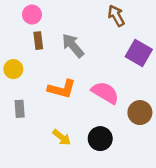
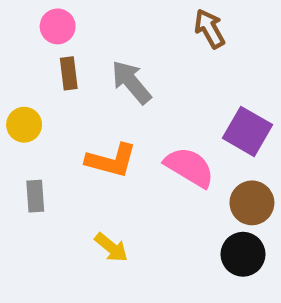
purple square: (139, 53) -> (247, 131), moved
black circle: (100, 139) -> (243, 254), moved

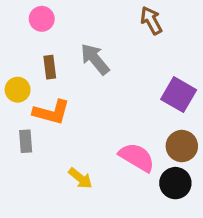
brown rectangle: (69, 73) -> (50, 67), moved
orange L-shape: (111, 160) -> (51, 112), moved
pink semicircle: (189, 167) -> (137, 157), moved

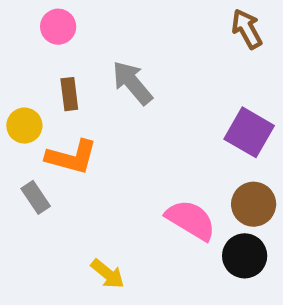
brown arrow: (151, 20) -> (247, 29), moved
gray rectangle: (26, 141) -> (36, 197), turned -30
yellow arrow: (80, 178) -> (108, 274), moved

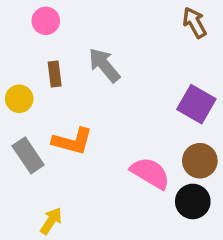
orange L-shape: (72, 157) -> (72, 141), moved
gray rectangle: (36, 197) -> (28, 155), size x1.4
yellow arrow: (108, 274) -> (51, 221), moved, turned -96

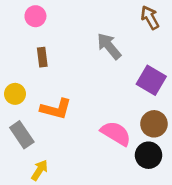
gray arrow: (104, 65) -> (109, 46), moved
yellow circle: (19, 99) -> (15, 94), moved
gray rectangle: (28, 155) -> (22, 135), moved

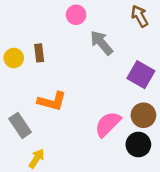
pink circle: (35, 16) -> (76, 15), moved
yellow circle: (15, 94) -> (14, 58), moved
pink semicircle: (116, 133) -> (108, 124), turned -76

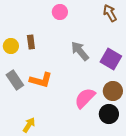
gray arrow: (101, 43) -> (80, 51), moved
gray rectangle: (20, 125) -> (15, 80), moved

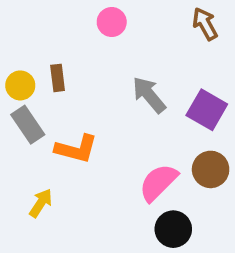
gray rectangle: (15, 80) -> (28, 125), moved
black circle: (109, 114) -> (173, 229), moved
yellow arrow: (29, 125) -> (41, 203), moved

